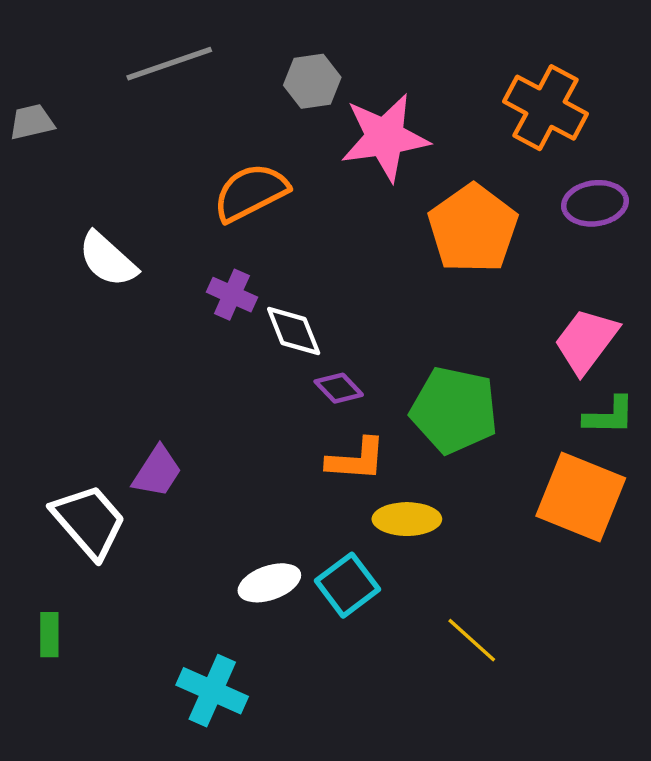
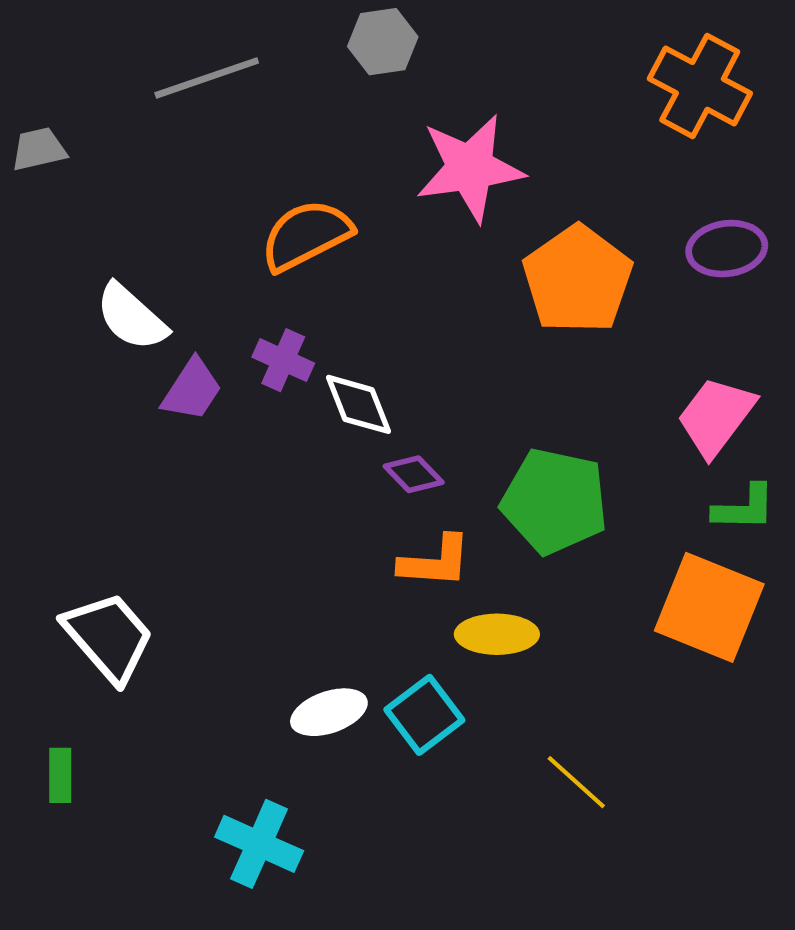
gray hexagon: (312, 81) -> (383, 42), moved
orange cross: (545, 108) -> (700, 86), moved
purple trapezoid: (157, 472) -> (192, 390), moved

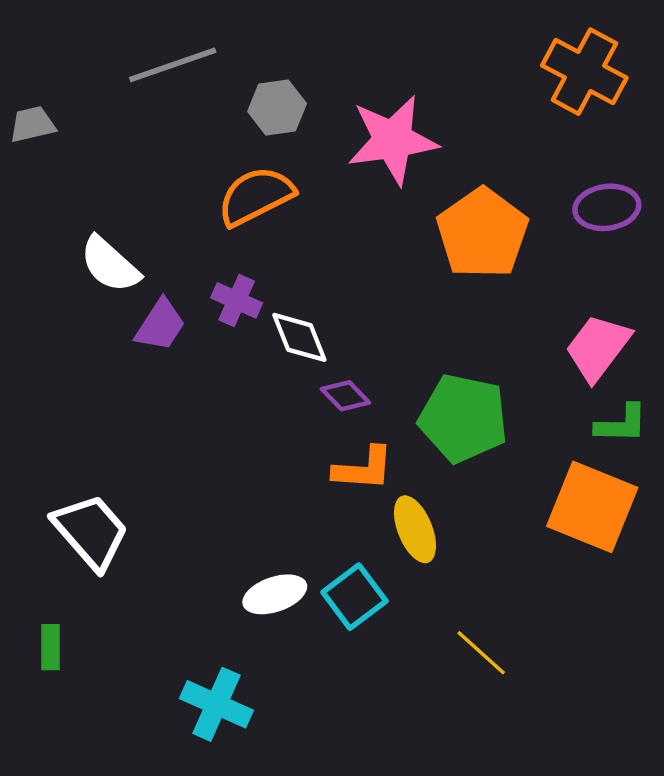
gray hexagon: (383, 42) -> (277, 107), moved
yellow ellipse: (497, 634) -> (415, 529), turned 68

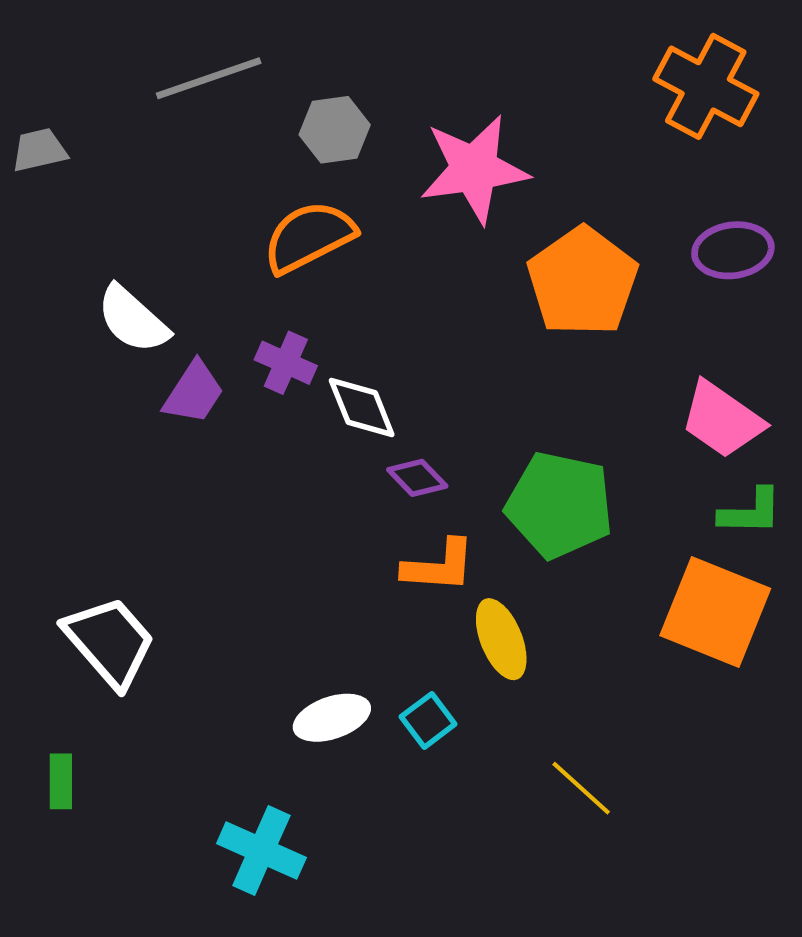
pink trapezoid: (598, 348) -> (722, 420), turned -92
cyan square: (354, 597) -> (428, 720), size x0.7

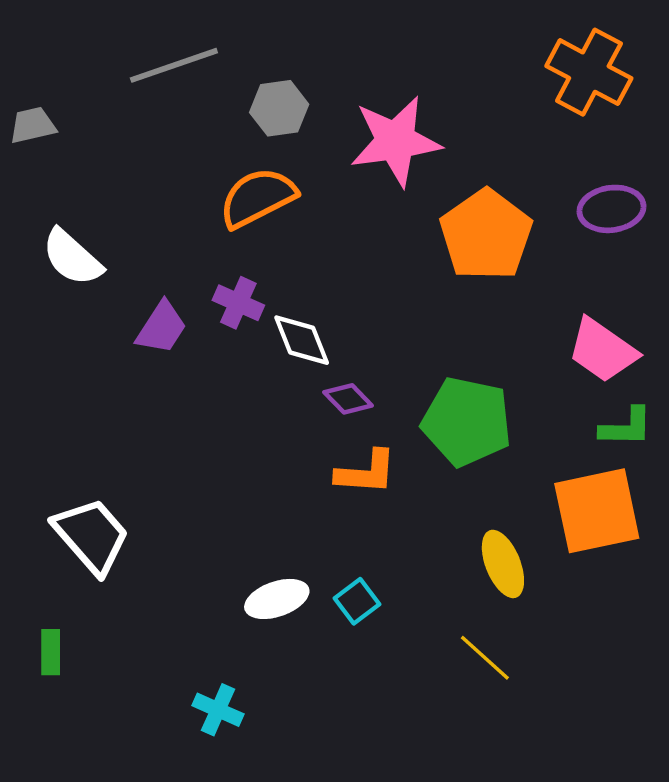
white semicircle: (133, 319) -> (72, 258), moved
orange square: (715, 612) -> (597, 511), turned -34
yellow ellipse: (501, 639) -> (503, 564), moved
cyan cross: (261, 850) -> (218, 710), size x0.7

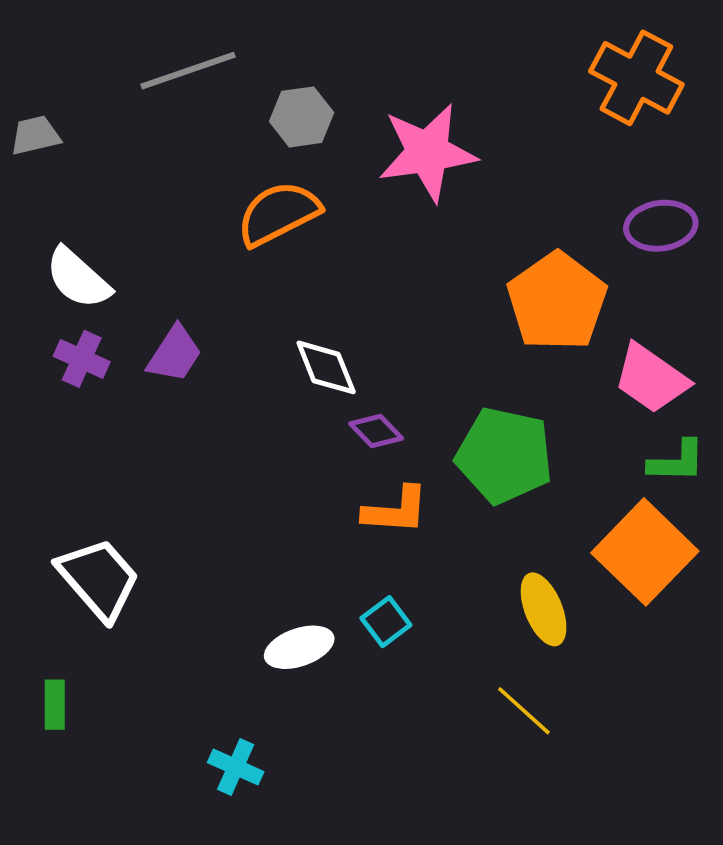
orange pentagon: (486, 235) -> (557, 301), moved
purple cross: (238, 303) -> (82, 359), moved
orange square: (597, 511) -> (645, 552), turned -34
cyan square: (357, 601) -> (386, 622), moved

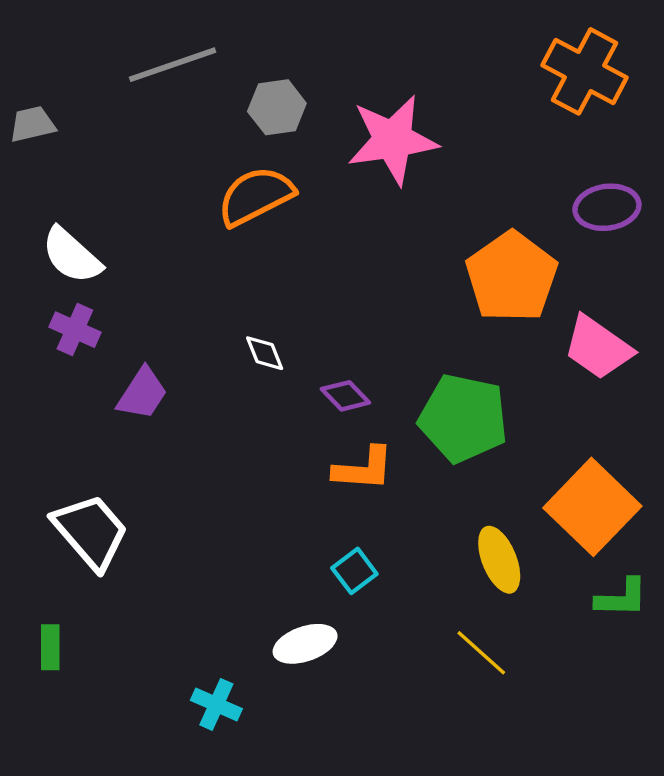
purple trapezoid: (175, 354) -> (142, 394), moved
white diamond: (326, 367) -> (265, 353), moved, size x0.7
green L-shape: (677, 462) -> (622, 598), moved
white ellipse: (299, 647) -> (305, 644), moved

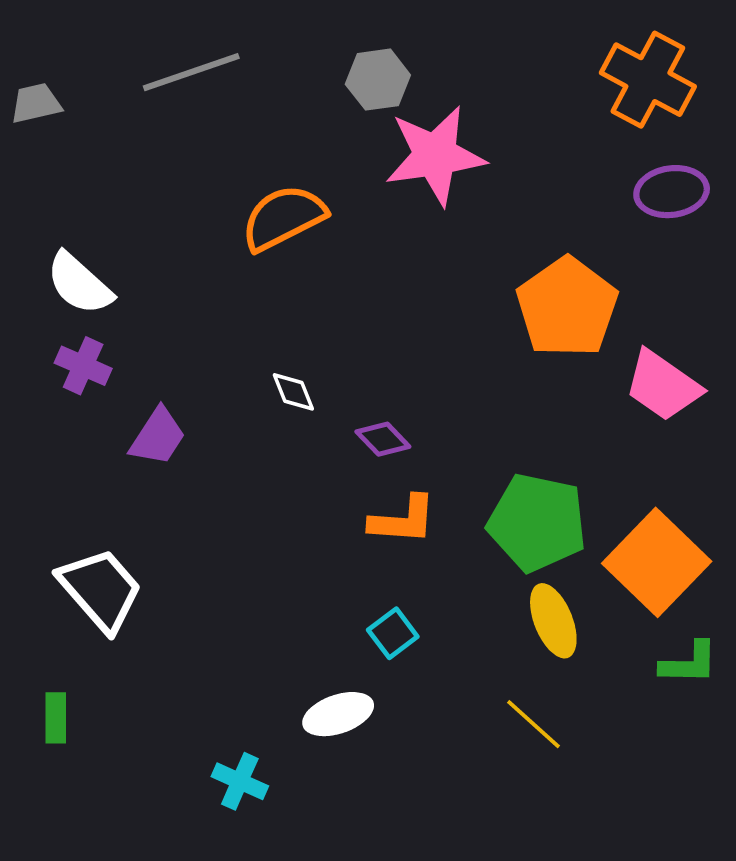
gray hexagon: (277, 107) -> (378, 80), moved
gray trapezoid: (32, 124) -> (36, 103), moved
purple ellipse: (607, 207) -> (672, 192), moved
green pentagon: (463, 418) -> (537, 523), moved

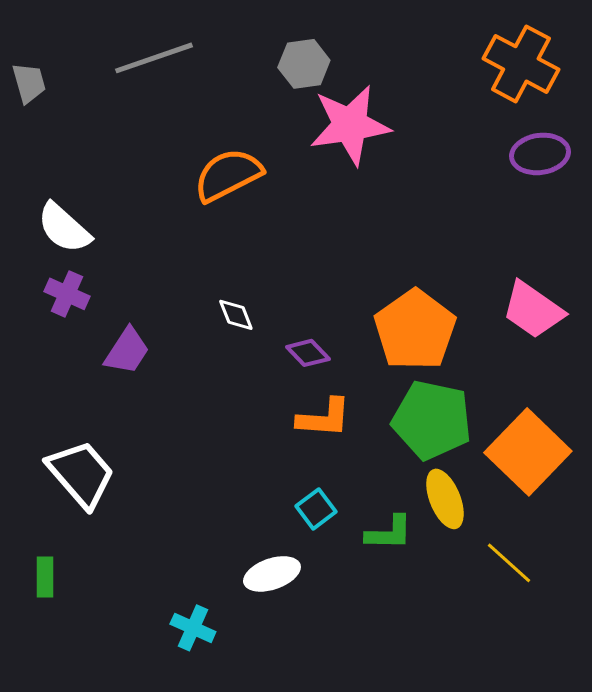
gray trapezoid: (36, 103) -> (29, 83), turned 87
orange pentagon: (567, 307) -> (415, 330), moved
green L-shape: (689, 663) -> (389, 533), moved
yellow line: (533, 724) -> (509, 563), moved

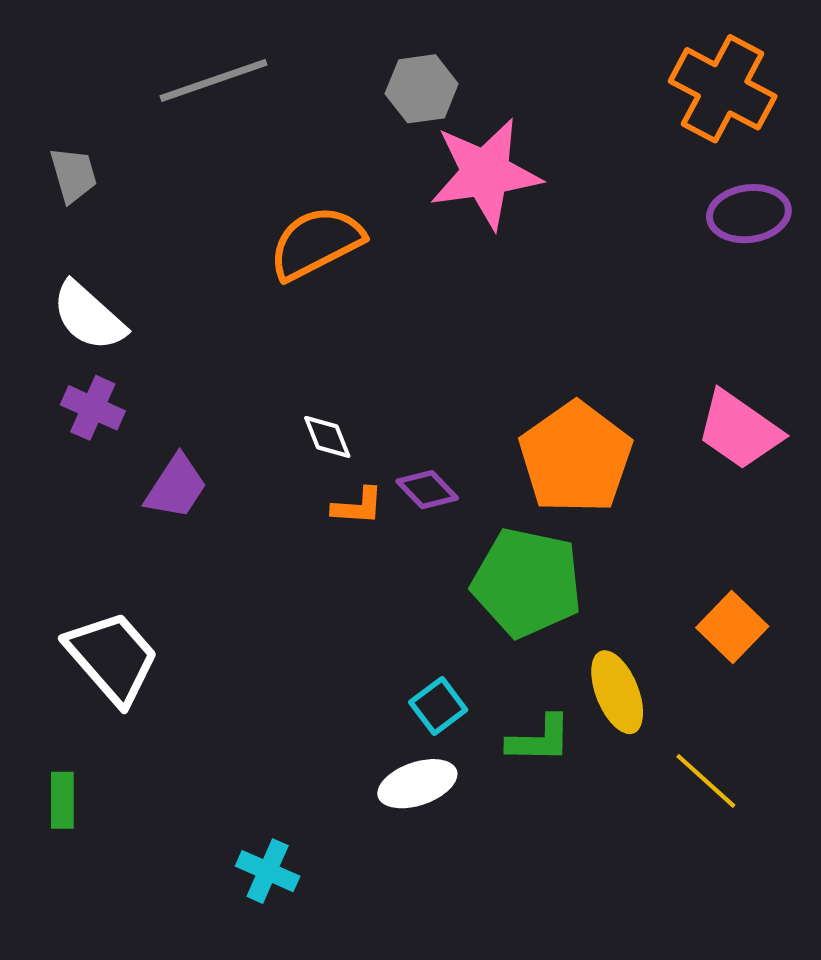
gray trapezoid: (29, 83) -> (73, 175), moved
orange L-shape: (324, 418) -> (358, 506), moved, size x0.7
green pentagon: (432, 420) -> (527, 583), moved
orange square: (528, 452) -> (732, 627), size x0.6
white ellipse: (272, 574) -> (417, 784), moved

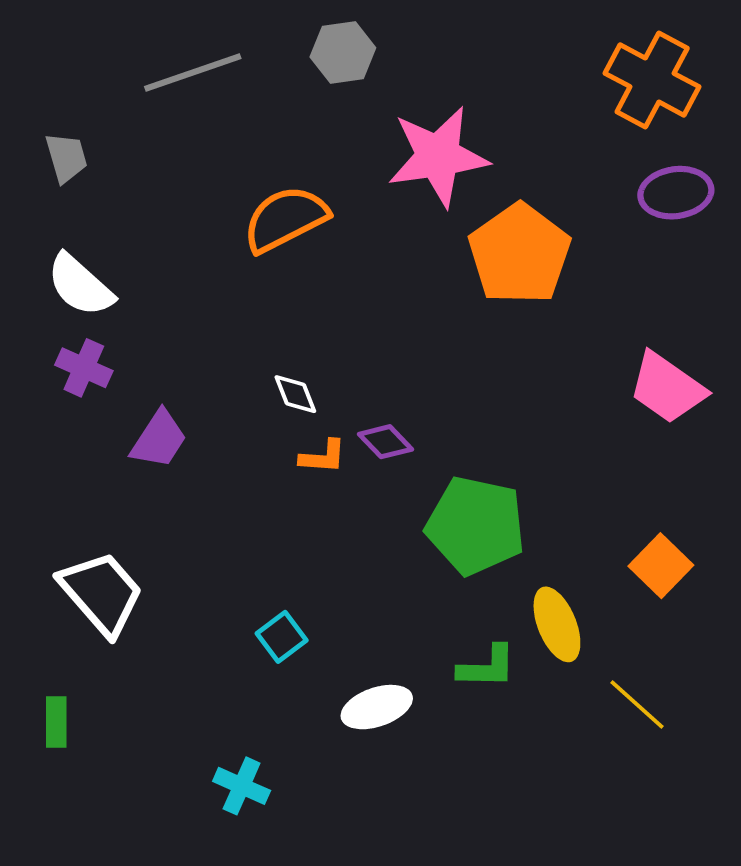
gray hexagon: (422, 89) -> (343, 52), moved
orange pentagon: (576, 458) -> (519, 254), moved
cyan square: (438, 706) -> (282, 637), moved

